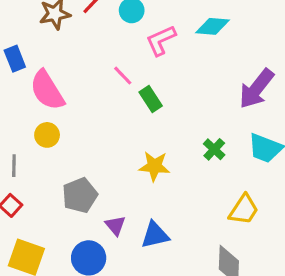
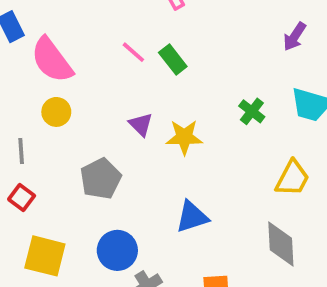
pink line: (123, 76) -> (133, 52), moved
purple arrow: (256, 89) -> (295, 37), size x0.6
purple triangle: (115, 225) -> (141, 124), moved

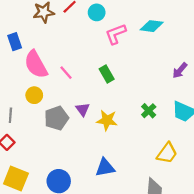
pink line: (133, 52) -> (66, 73), moved
gray pentagon: (101, 179) -> (56, 118), moved

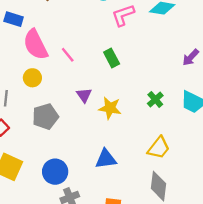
blue rectangle: (15, 42) -> (14, 19), turned -56
gray pentagon: (56, 118) -> (45, 117), moved
yellow trapezoid: (167, 153) -> (159, 148), moved

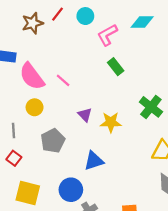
green rectangle: (112, 58) -> (116, 67), moved
green cross: (155, 99) -> (151, 107), size x1.5
blue triangle: (106, 159) -> (94, 161), moved

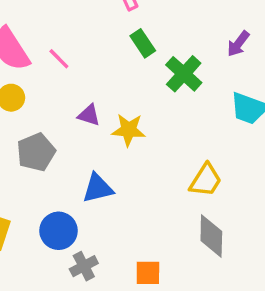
green cross: (151, 107) -> (184, 74), moved
purple triangle: (85, 115) -> (89, 115), turned -32

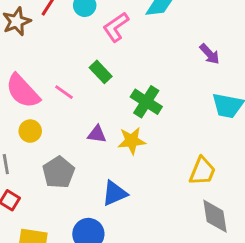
green rectangle: (143, 43) -> (101, 72), moved
purple arrow: (238, 44) -> (210, 54), turned -70
green cross: (184, 74) -> (146, 102), moved

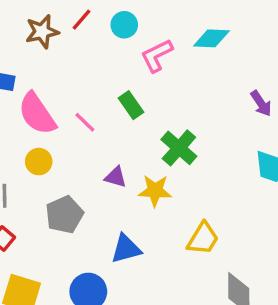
yellow trapezoid: (202, 171) -> (203, 239), moved

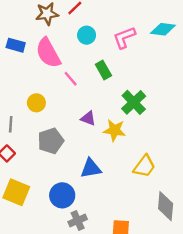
cyan circle: (124, 25) -> (87, 35), moved
pink semicircle: (37, 114) -> (48, 53), moved

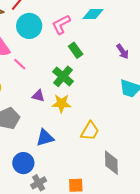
cyan circle: (87, 35) -> (29, 26), size x1.6
green rectangle: (103, 70) -> (76, 50), moved
green cross: (134, 102) -> (63, 76), moved

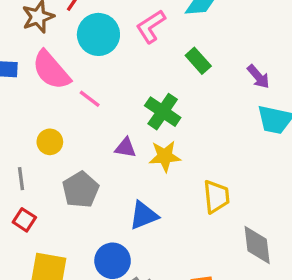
green rectangle: (76, 50) -> (198, 61), moved
purple arrow: (123, 51) -> (258, 77), moved
yellow trapezoid: (90, 131) -> (216, 197), turned -30

